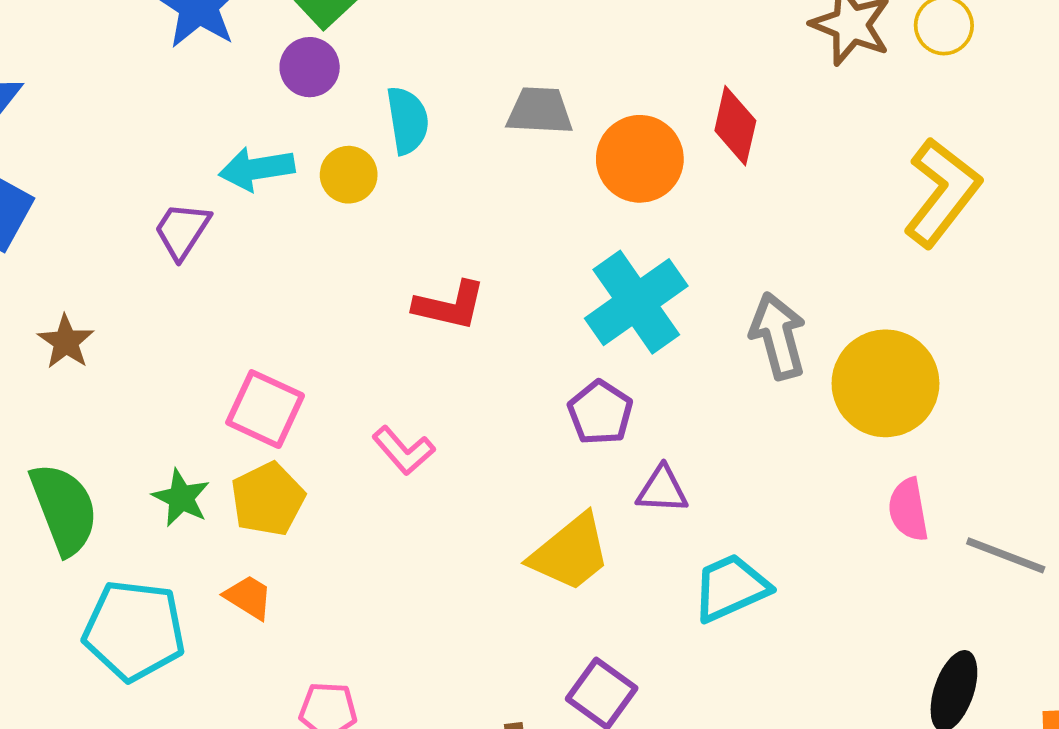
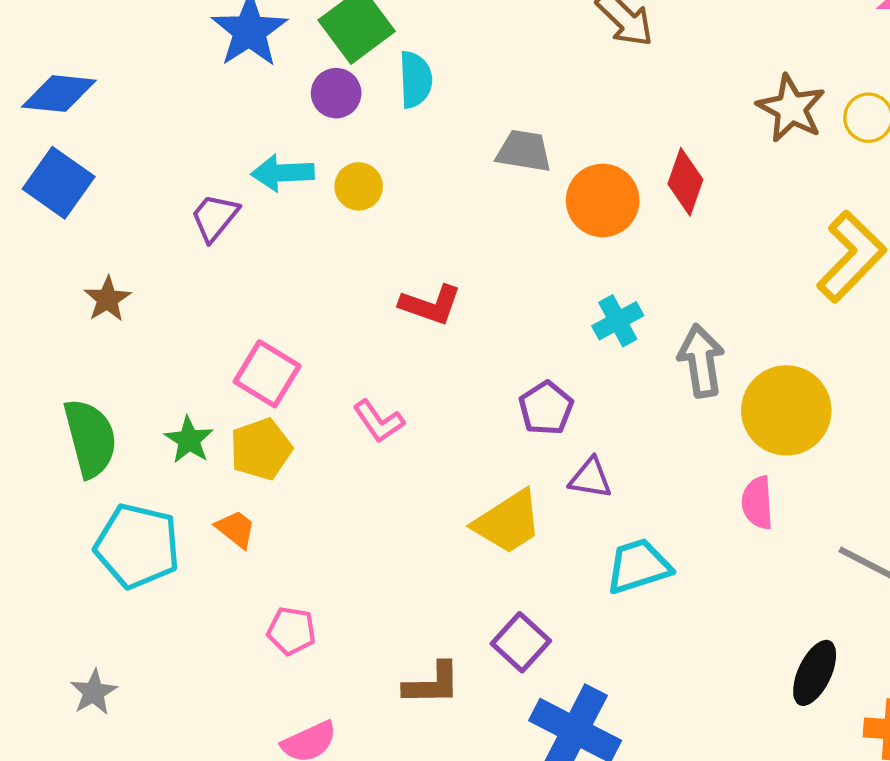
cyan semicircle: (407, 120) -> (415, 80), moved
cyan cross: (636, 302) -> (618, 321), moved, size x0.6
pink semicircle: (908, 510) -> (757, 503), moved

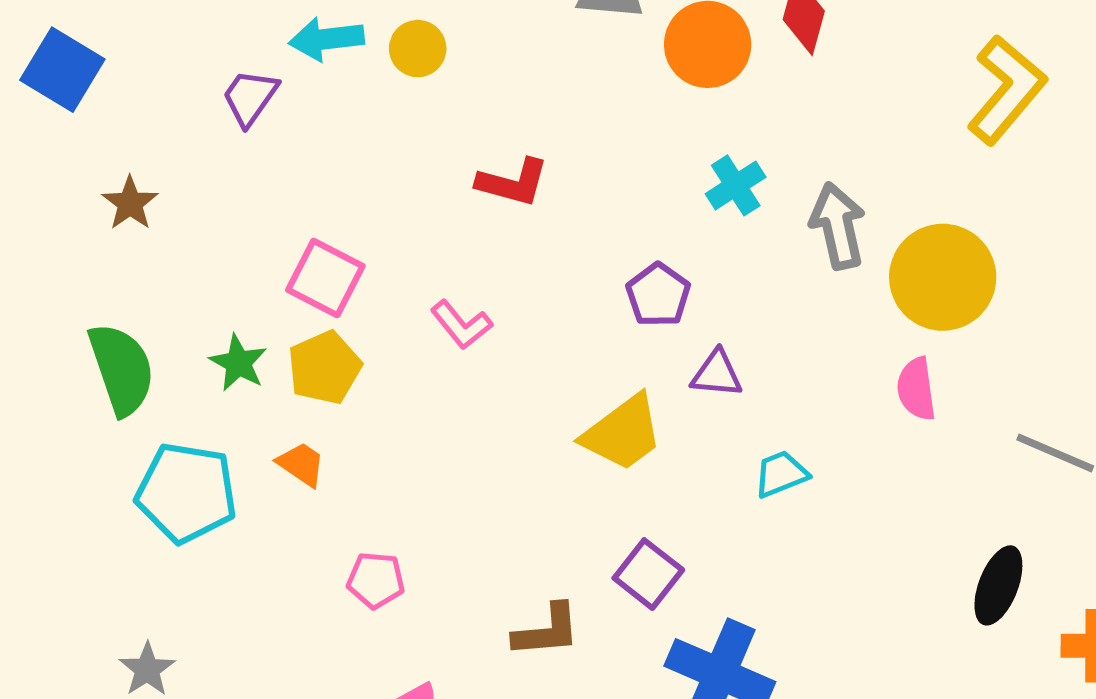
cyan trapezoid: (638, 566) -> (781, 474), size x0.7

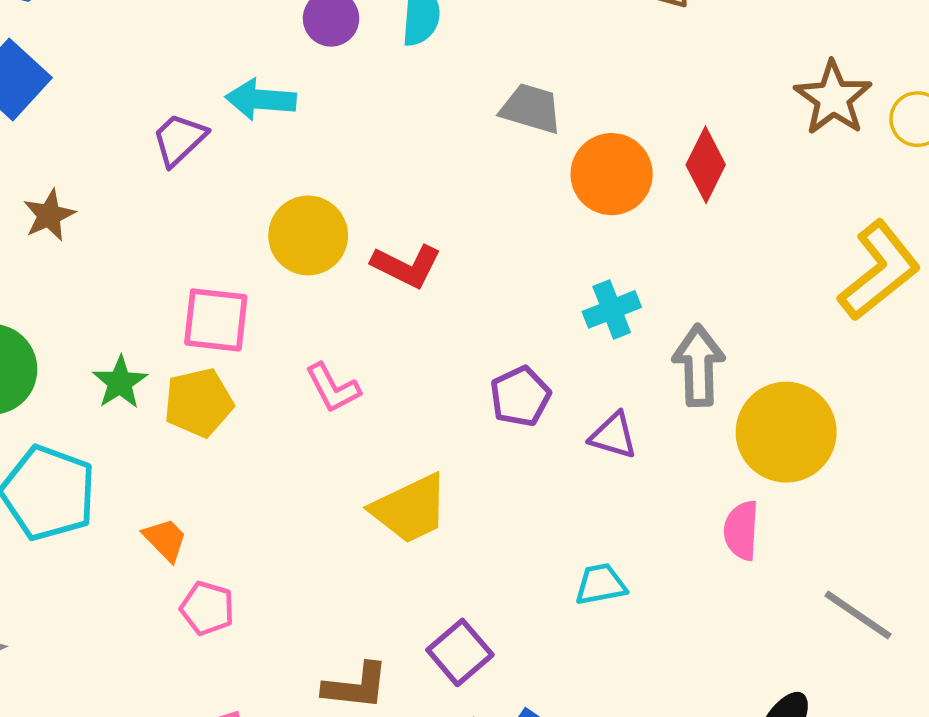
yellow circle: (418, 49) -> (308, 235), moved, size x1.5
pink square: (325, 278) -> (216, 320), turned -32
purple triangle: (717, 374) -> (613, 436), moved
yellow trapezoid: (623, 433) -> (410, 509), moved
orange trapezoid: (301, 464) -> (165, 539), moved

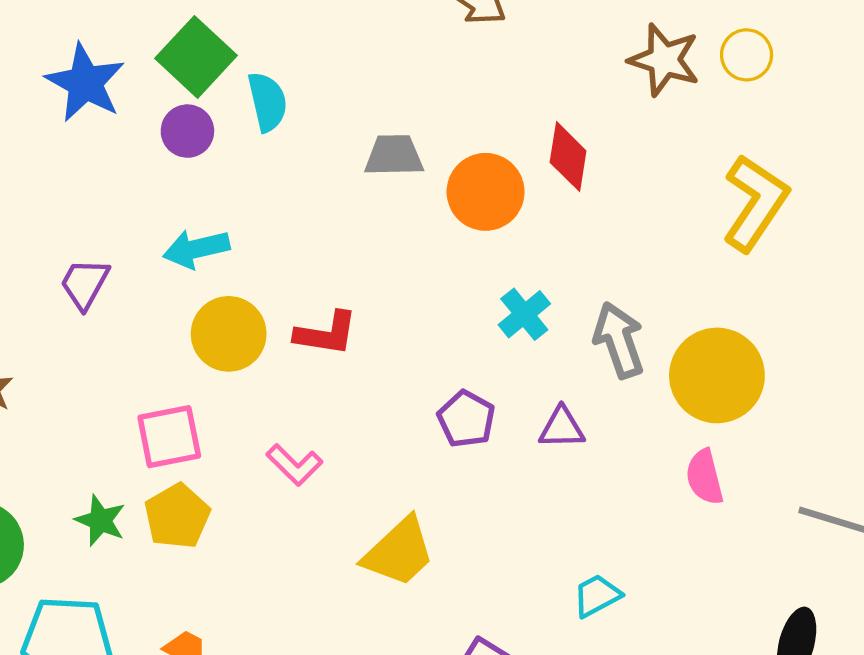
cyan arrow: (261, 99) -> (196, 249), moved
cyan trapezoid: (601, 584) -> (597, 596), moved

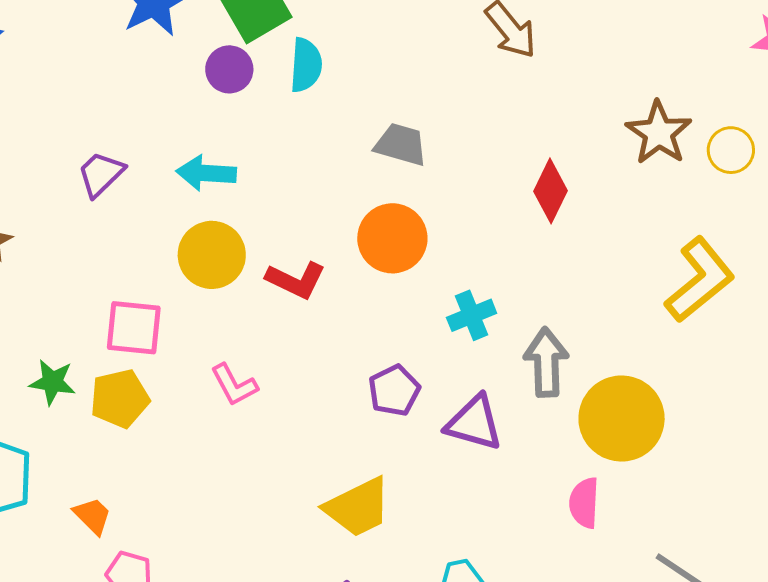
orange circle: (486, 192) -> (392, 238), moved
purple triangle: (562, 428) -> (474, 423), size x1.4
green star: (100, 520) -> (52, 382), turned -30
yellow trapezoid: (399, 552) -> (358, 507), moved

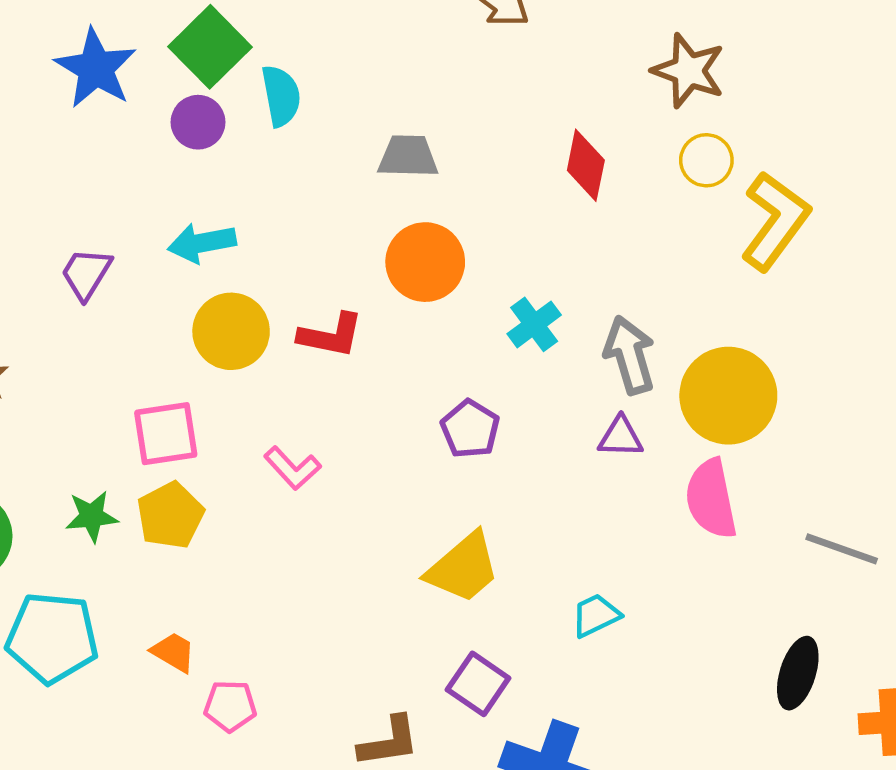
yellow circle: (731, 150) -> (706, 160), moved
purple triangle: (474, 423) -> (620, 437), moved, size x0.7
pink semicircle: (584, 503) -> (711, 499), size x1.4

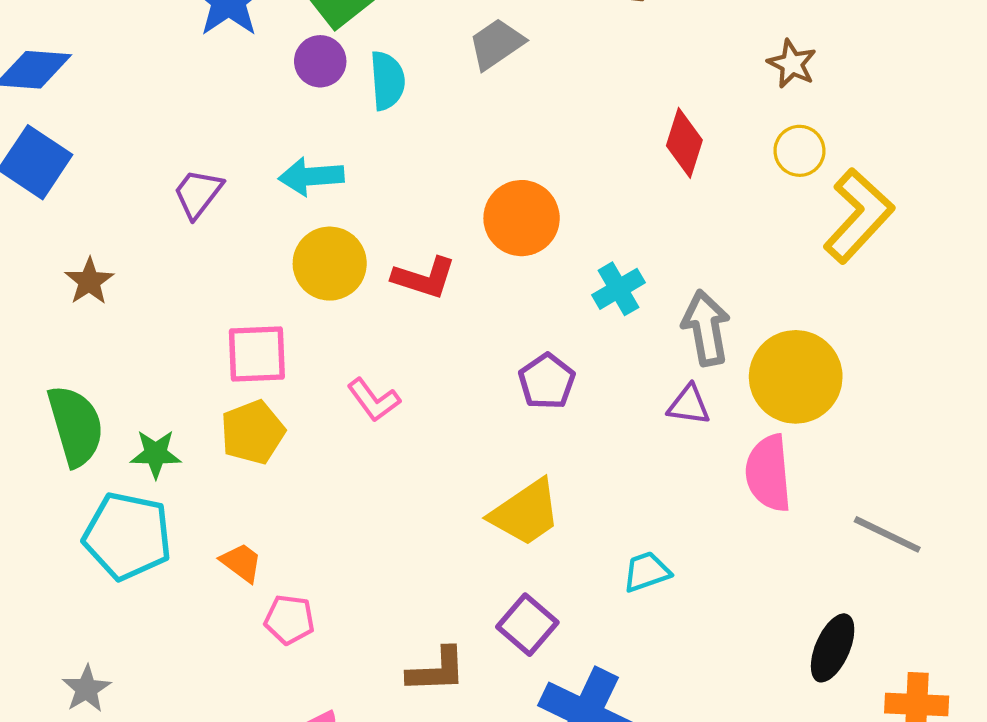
brown star: (688, 71) -> (792, 64), size x0.7
cyan semicircle: (281, 96) -> (387, 81), moved
gray trapezoid: (408, 156) -> (496, 44), moved, turned -42
green star: (92, 516) -> (156, 454), moved

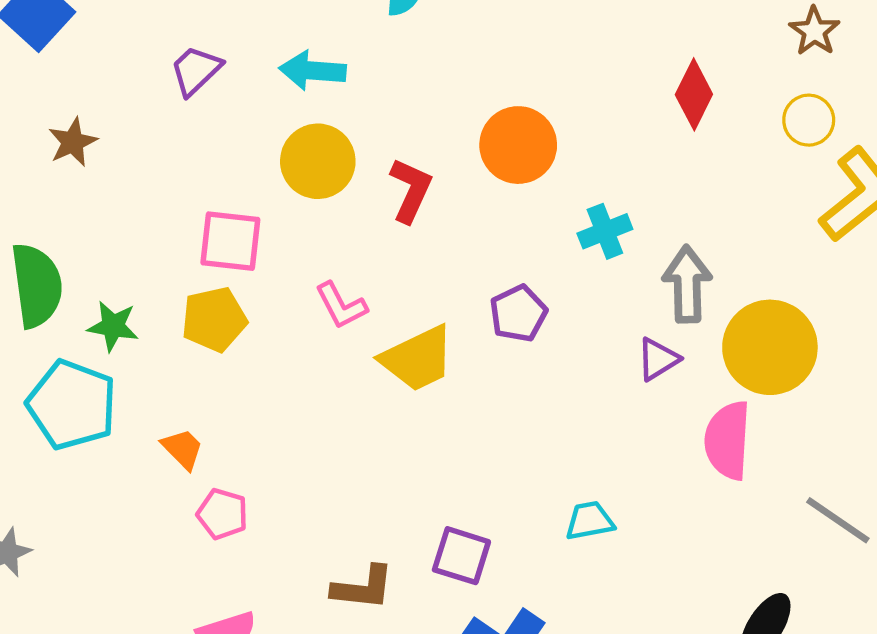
red L-shape: (424, 278) -> (411, 190), turned -92
purple triangle: (689, 405) -> (658, 359), turned -48
yellow trapezoid: (526, 513) -> (418, 359), moved
purple square: (527, 625) -> (461, 556), turned -32

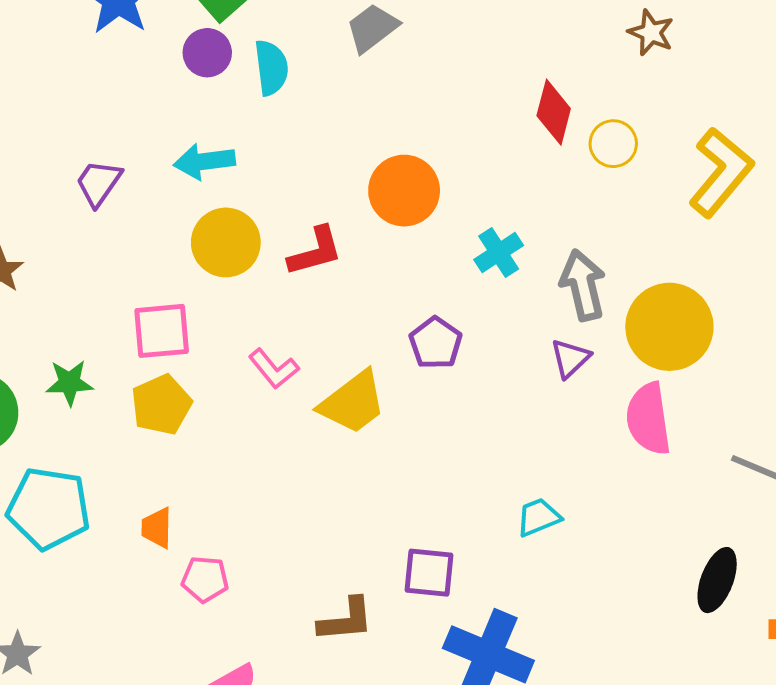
yellow circle: (809, 120) -> (613, 144), moved
red L-shape: (411, 190) -> (315, 251), turned 62
green star: (113, 326) -> (69, 383), moved
orange trapezoid: (183, 449) -> (157, 528), turned -123

